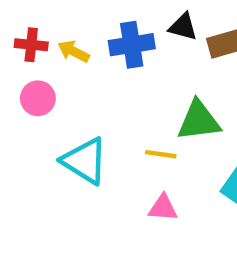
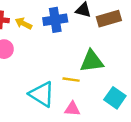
cyan triangle: (85, 161) -> (42, 94), moved

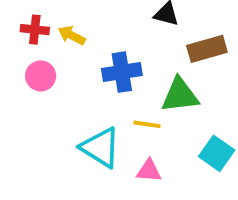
brown rectangle: (109, 19) -> (207, 49), moved
blue cross: (55, 20) -> (122, 72), moved

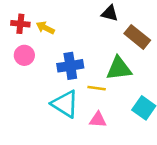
brown rectangle: (207, 49) -> (137, 37), turned 55
blue cross: (122, 72) -> (70, 66), moved

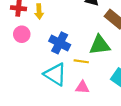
yellow arrow: (45, 28) -> (39, 11), turned -120
blue cross: (70, 66) -> (60, 43), turned 36

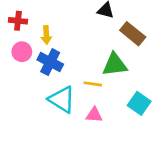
yellow arrow: (39, 11) -> (46, 35), moved
blue cross: (60, 43) -> (50, 62), moved

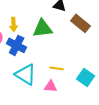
green triangle: (115, 65) -> (43, 28), moved
yellow line: (93, 84) -> (57, 68), moved

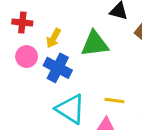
yellow arrow: (14, 24) -> (53, 38), turned 32

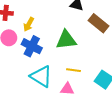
green triangle: (95, 44) -> (66, 40), moved

